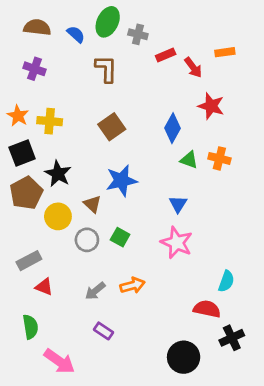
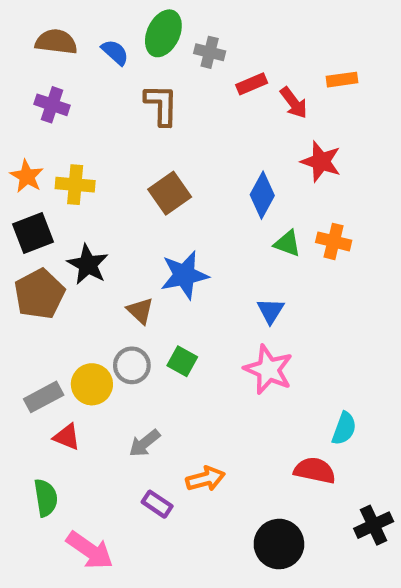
yellow circle: (58, 216) -> (92, 384), moved
orange arrow: (132, 285) -> (205, 479), moved
black cross: (232, 338) -> (374, 525), moved

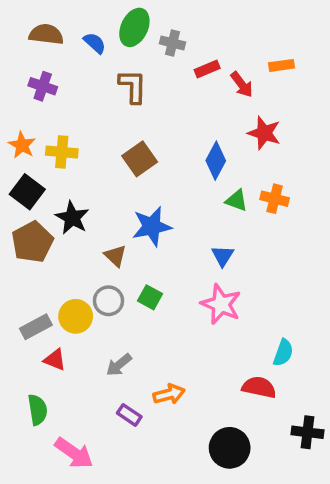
black square: (33, 233) -> (27, 192), turned -32
black cross: (374, 525) -> (307, 432), turned 32

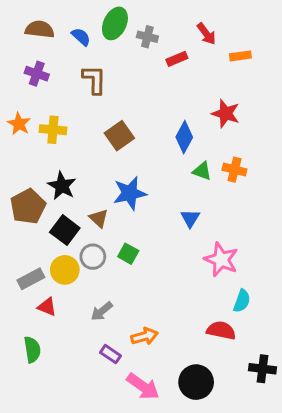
red arrow: (242, 84) -> (206, 34), moved
brown L-shape: (133, 86) -> (94, 80), moved
black square: (27, 192) -> (65, 230), moved
pink star: (221, 304) -> (221, 260), moved
pink arrow: (74, 453) -> (143, 386), moved

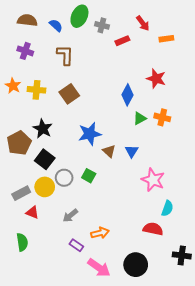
brown square: (119, 136) -> (69, 94), moved
green triangle: (202, 171) -> (140, 118), turned -48
brown triangle: (99, 218) -> (109, 151), moved

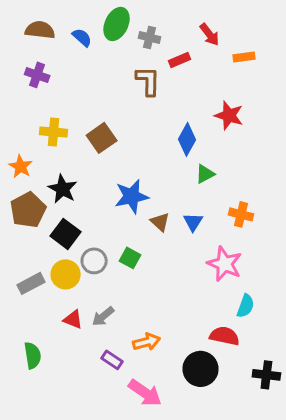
brown L-shape: (65, 55) -> (148, 81), moved
orange star: (13, 86) -> (21, 166), moved
orange cross: (162, 117) -> (241, 214), moved
red triangle: (32, 212) -> (73, 319), moved
black circle: (136, 265) -> (200, 369), moved

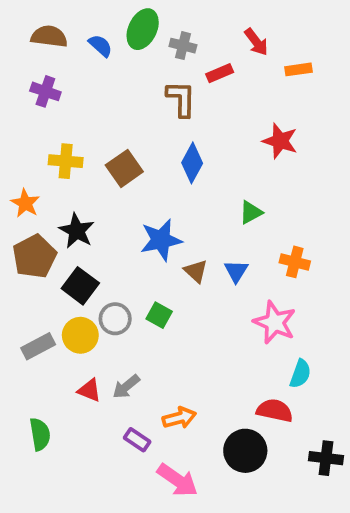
blue diamond: (187, 139) -> (192, 163), moved

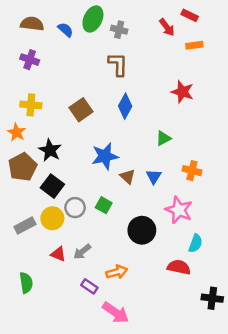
red rectangle: (220, 73) -> (190, 15), moved, turned 49
yellow cross: (66, 161) -> (31, 105), moved
black circle: (245, 451) -> (142, 230), moved

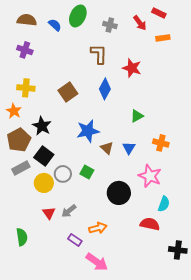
gray cross: (119, 30) -> (110, 25), moved
red star: (182, 92) -> (132, 68), moved
gray rectangle: (25, 225) -> (21, 168), moved
red triangle: (58, 254) -> (49, 213), turned 32

